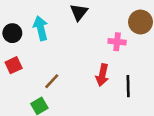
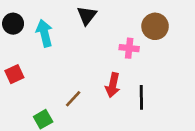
black circle: (12, 33) -> (13, 24), moved
brown line: (52, 81) -> (73, 99), moved

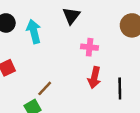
pink cross: (129, 48) -> (90, 47), moved
brown line: (73, 99) -> (45, 88), moved

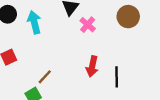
pink cross: (90, 47) -> (88, 25), moved, turned 35

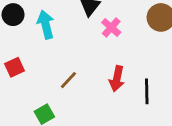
brown line: (45, 77) -> (68, 80), moved

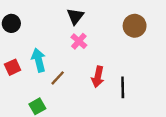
cyan arrow: (46, 25) -> (39, 60), moved
pink cross: (111, 27) -> (79, 41), moved

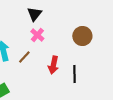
brown circle: (135, 26) -> (82, 36), moved
brown line: (58, 78) -> (24, 57), moved

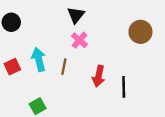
brown circle: (82, 36) -> (140, 32), moved
brown line: (24, 57) -> (64, 67), turned -32

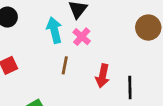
cyan arrow: (39, 59) -> (54, 30), moved

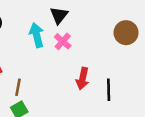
brown line: (65, 65) -> (18, 87), moved

